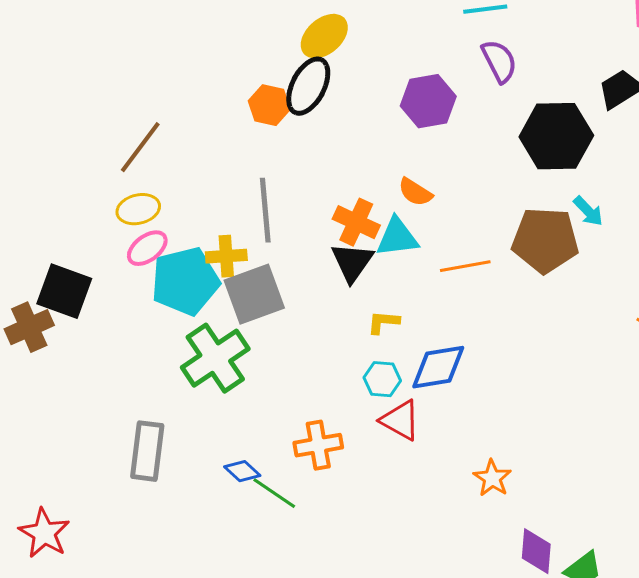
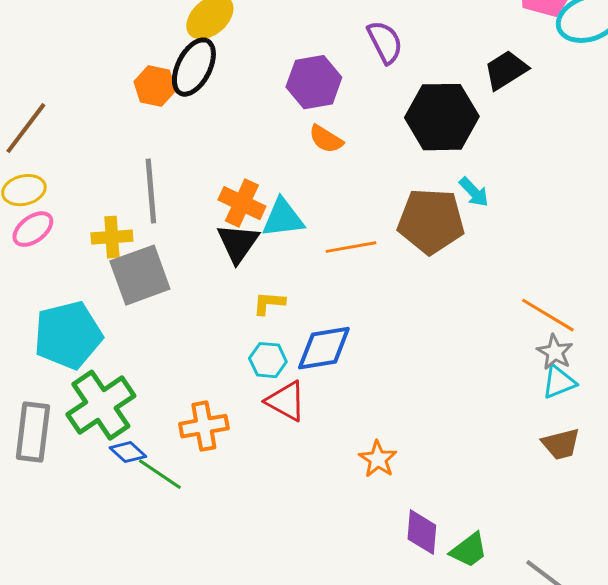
orange semicircle: (415, 192) -> (326, 139), moved
cyan pentagon: (185, 281) -> (68, 335), moved
green cross: (215, 358) -> (101, 405), moved

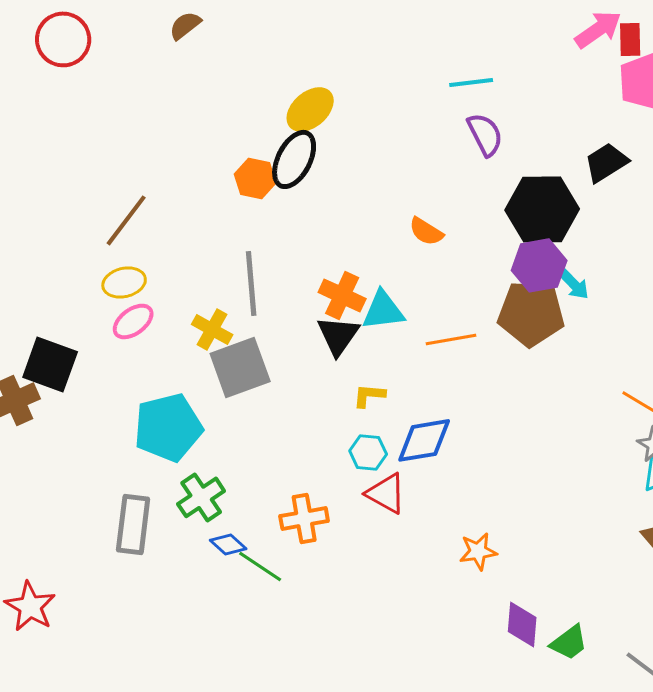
purple hexagon: (314, 82) -> (539, 265), moved
yellow cross: (112, 237) -> (212, 329), turned 33
green cross: (101, 405) -> (201, 497), size x0.7
orange star: (378, 459) -> (478, 551), turned 30

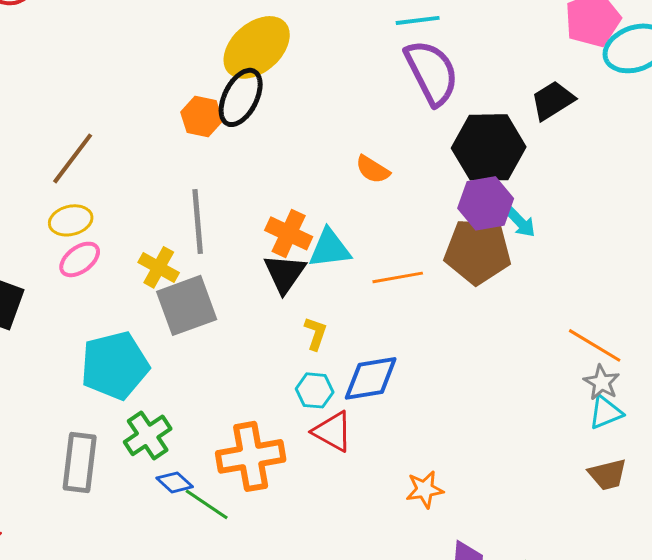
yellow ellipse: (310, 109) -> (257, 47), size x1.4
purple semicircle: (485, 134) -> (432, 72), size x1.5
yellow L-shape: (369, 395) -> (316, 333), turned 104
orange cross: (304, 518) -> (251, 456), size x1.4

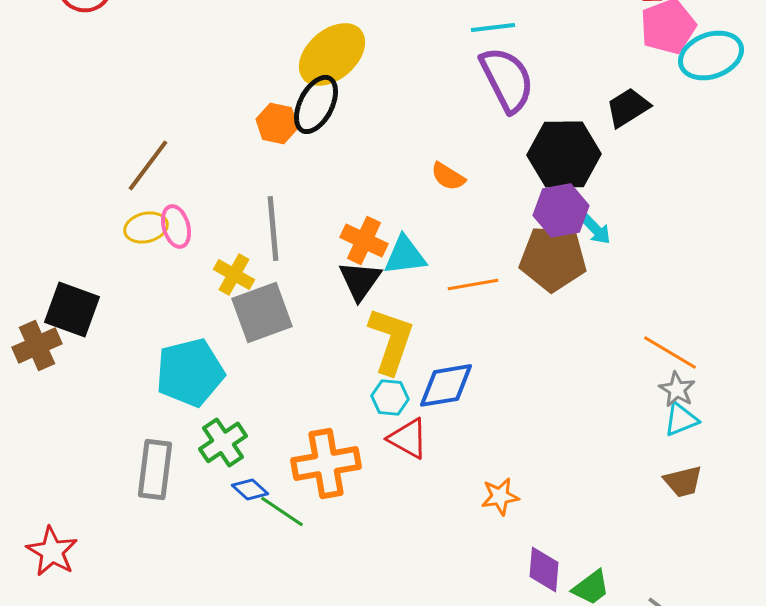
pink ellipse: (80, 259) -> (176, 226), moved, turned -69
yellow L-shape: (316, 333) -> (391, 340), size x2.0

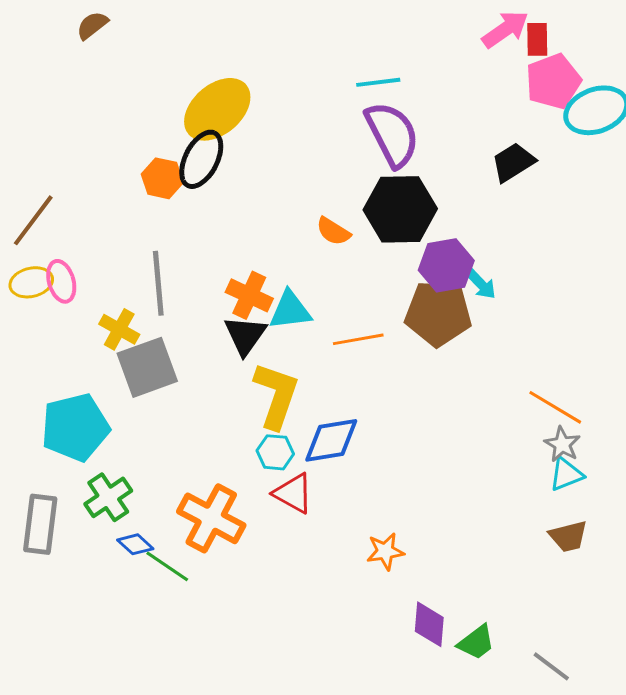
black hexagon: (564, 154) -> (400, 209), moved
orange cross: (326, 463) -> (211, 518), turned 38

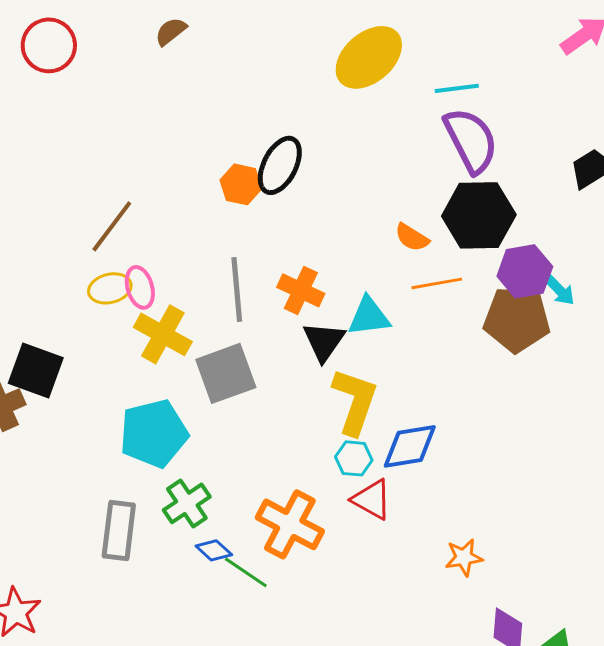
yellow ellipse: (217, 109) -> (369, 57), moved
orange cross: (249, 295) -> (301, 290), moved
yellow cross: (119, 329) -> (163, 334), moved, size x1.4
orange line: (358, 339) -> (437, 283), moved

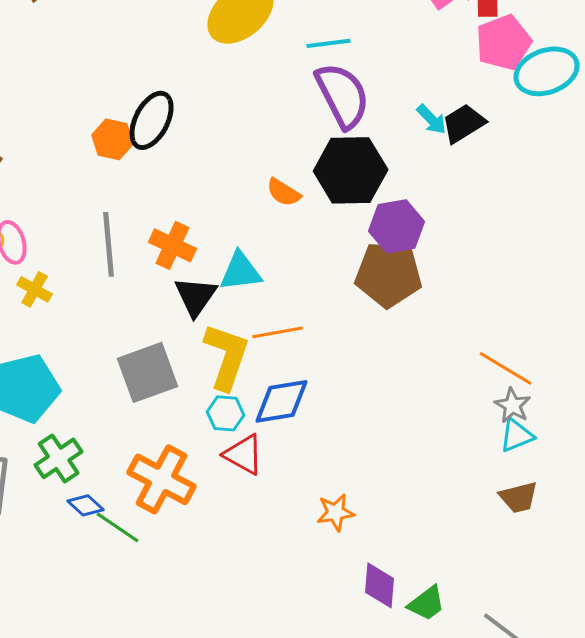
orange line: (437, 283) -> (278, 332), moved
cyan arrow: (560, 290) -> (432, 119), moved
yellow cross: (163, 334) -> (35, 289), size x0.6
gray square: (226, 373) -> (148, 372), moved

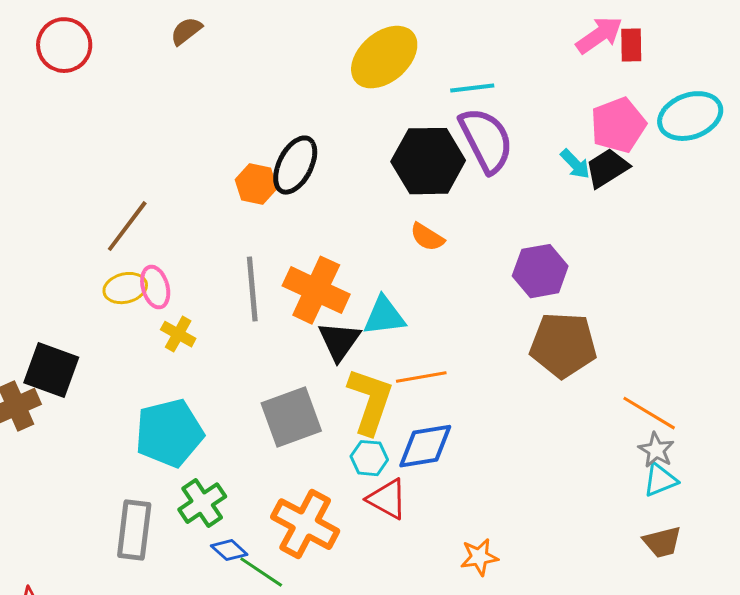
pink pentagon: (504, 42) -> (618, 125), moved
black hexagon: (351, 170) -> (428, 161), moved
orange cross: (173, 245) -> (316, 290), size x1.4
brown pentagon: (389, 274) -> (563, 345), moved

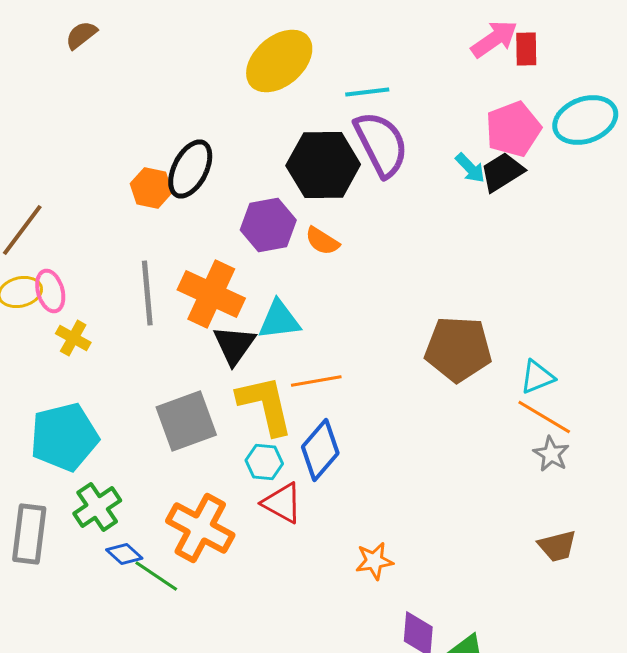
purple hexagon: (540, 271) -> (268, 225), moved
yellow L-shape: (370, 401) -> (265, 405), turned -32
blue diamond: (425, 446) -> (320, 450), turned -40
cyan triangle: (660, 480) -> (537, 377), moved

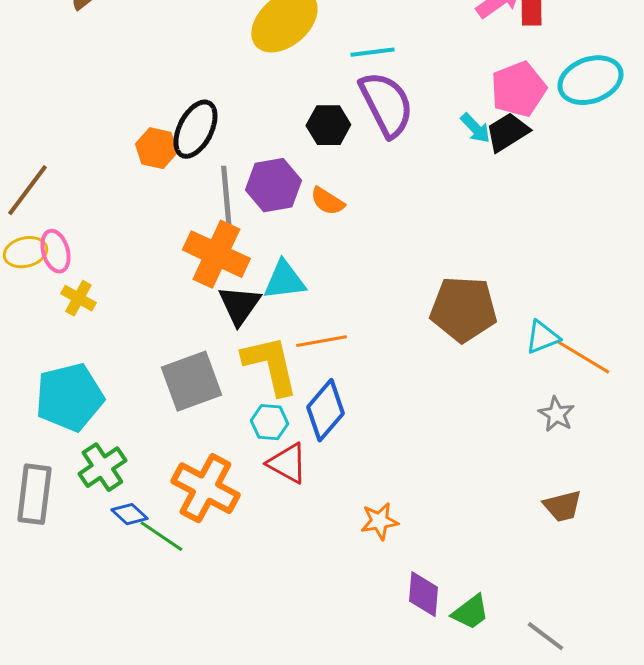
black hexagon: (323, 165) -> (328, 125), size x0.6
gray line: (147, 293) -> (226, 198), moved
orange line: (544, 417) -> (583, 357), moved

